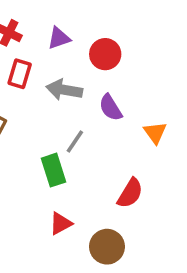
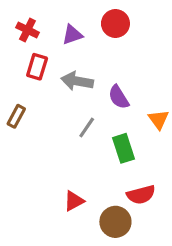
red circle: (105, 54) -> (115, 24), moved
green rectangle: (54, 170) -> (123, 148), moved
red semicircle: (130, 193) -> (141, 195), moved, turned 44

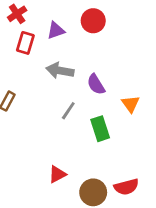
red cross: (27, 30) -> (17, 14), moved, turned 30
red rectangle: (37, 67) -> (25, 43), moved
red semicircle: (141, 195) -> (126, 187), moved

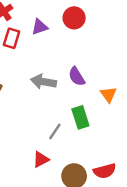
gray arrow: (60, 71) -> (43, 82), moved
gray line: (68, 111) -> (55, 131), moved

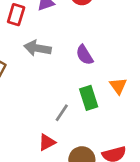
gray arrow: (43, 82) -> (38, 48), moved
orange triangle: (108, 94) -> (118, 86), moved

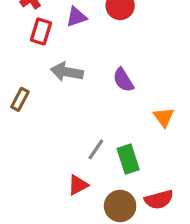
green rectangle: (89, 98) -> (128, 159), moved

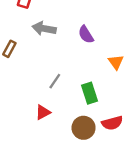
gray line: (96, 149) -> (55, 81), moved
red triangle: (78, 185) -> (43, 112), moved

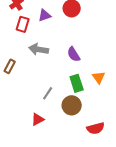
green rectangle: (89, 93) -> (77, 83), moved
brown circle: (84, 128) -> (72, 105), moved

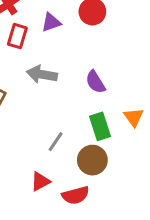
red semicircle: (96, 128) -> (76, 195), moved

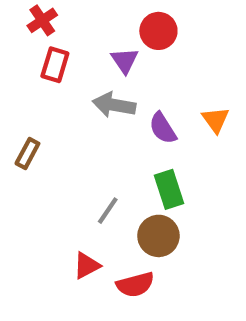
purple triangle: (51, 22) -> (125, 61), moved, turned -45
gray arrow: (42, 74) -> (114, 105), moved
orange triangle: (134, 117) -> (216, 120), moved

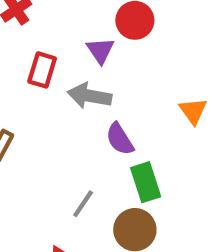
red rectangle: (55, 65) -> (42, 70), moved
purple semicircle: (163, 128) -> (120, 139), moved

